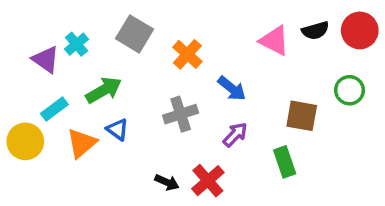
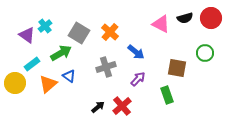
gray square: (134, 34) -> (79, 33), moved
black arrow: (167, 182) -> (98, 107), turned -64

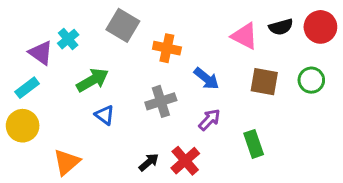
orange cross: (110, 32) -> (167, 48), turned -30
gray square: (79, 33) -> (123, 25), moved
cyan rectangle: (32, 64) -> (27, 88), moved
brown square: (177, 68) -> (264, 82), moved
orange triangle: (48, 84) -> (67, 162), moved

